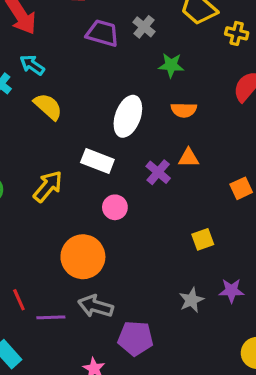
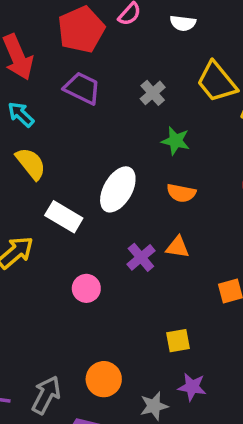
purple trapezoid: (102, 33) -> (82, 88), moved
white rectangle: (97, 161) -> (64, 217), moved
orange circle: (83, 257) -> (104, 379), moved, size x0.7
purple star: (231, 291) -> (192, 387), moved
gray arrow: (96, 306) -> (46, 395), turned 92

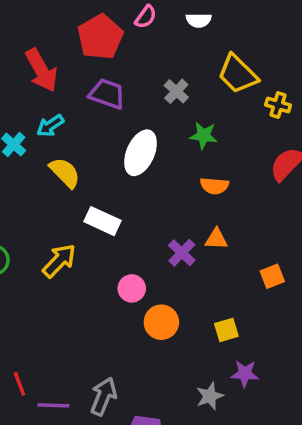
cyan arrow: (21, 114) -> (50, 126), turned -72
white ellipse: (118, 189) -> (140, 153), moved
orange circle: (104, 379) -> (161, 322), moved

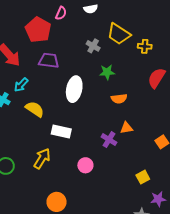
gray cross: (176, 91) -> (93, 46), moved
orange circle: (161, 322) -> (57, 202), moved

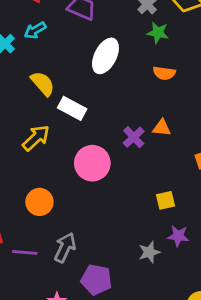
green star: (107, 72) -> (158, 33), moved
orange semicircle: (119, 99) -> (164, 73), moved
yellow semicircle: (35, 109) -> (43, 84), moved
pink circle: (85, 165) -> (92, 163), size x1.6

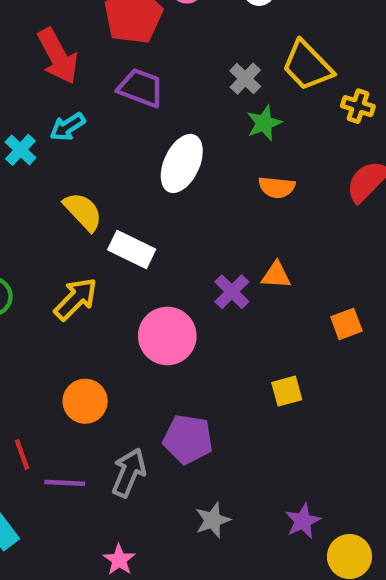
green star: (158, 33) -> (264, 123), turned -30
purple star: (178, 236) -> (303, 521), moved, turned -30
gray star: (149, 252) -> (213, 520), moved
purple pentagon: (96, 280) -> (188, 439), moved

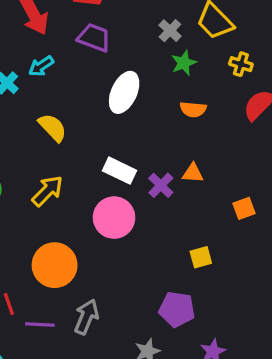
yellow cross: (358, 106) -> (241, 64), moved
white rectangle: (132, 250) -> (119, 171), moved
orange circle: (85, 401) -> (55, 265), size x1.4
purple pentagon: (188, 439) -> (177, 309), moved

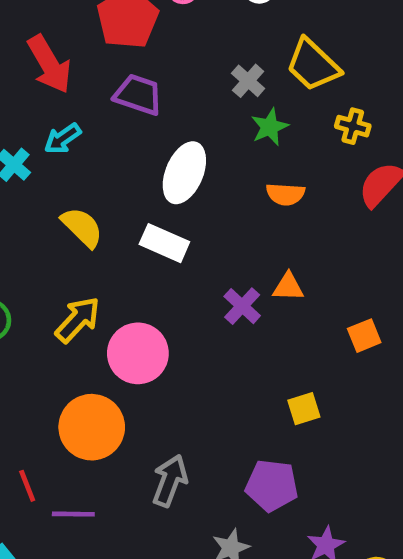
white rectangle: (119, 171) -> (164, 243), moved
pink circle: (114, 218) -> (138, 353), moved
gray arrow: (86, 317) -> (170, 481), moved

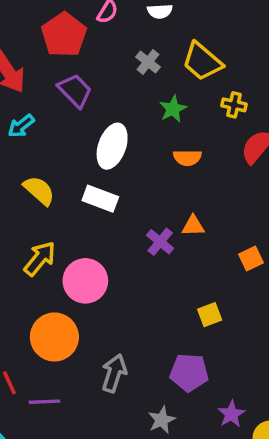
gray cross: (248, 81) -> (148, 62), moved
purple trapezoid: (138, 95) -> (75, 91), turned 30

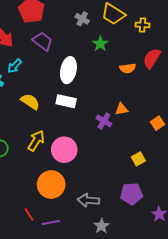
yellow cross: (234, 105) -> (143, 25), moved
orange semicircle: (187, 158) -> (128, 68), moved
gray arrow: (114, 373) -> (88, 200), turned -95
gray star: (162, 420) -> (102, 226), moved

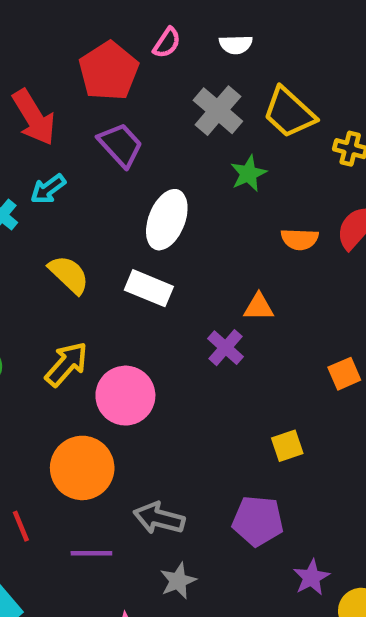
gray cross: (82, 19) -> (218, 111), size x1.5
orange triangle: (122, 109) -> (259, 307), moved
purple line: (51, 222) -> (91, 553), moved

